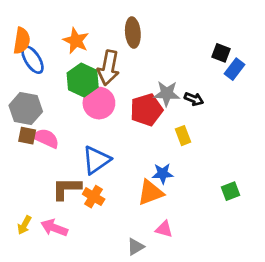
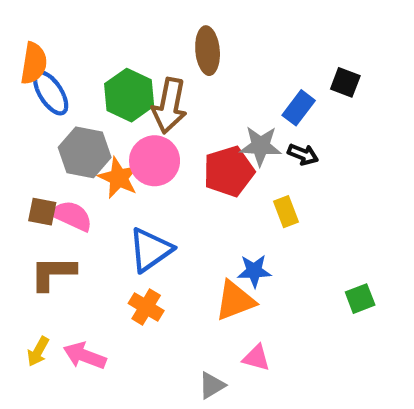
orange star: (76, 41) -> (119, 178), moved
blue rectangle: (235, 69) -> (299, 108), moved
green hexagon: (83, 80) -> (129, 95), moved
gray hexagon: (26, 108) -> (85, 152), moved
brown L-shape: (66, 188) -> (53, 273), moved

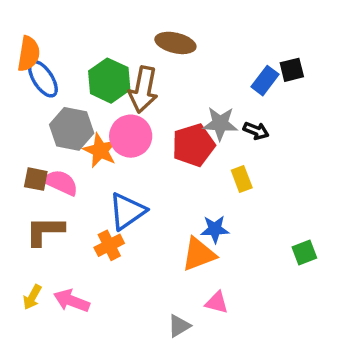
brown ellipse: (208, 51) -> (175, 43), turned -72
black square: (345, 82) -> (292, 70), turned -35
blue rectangle: (299, 108) -> (265, 81), moved
orange cross: (146, 307) -> (109, 245), moved, turned 32

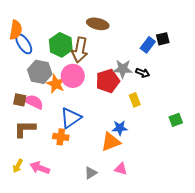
orange cross: (109, 245) -> (61, 137), turned 35
green square: (304, 252) -> (176, 120), moved
gray triangle: (179, 326) -> (91, 173), moved

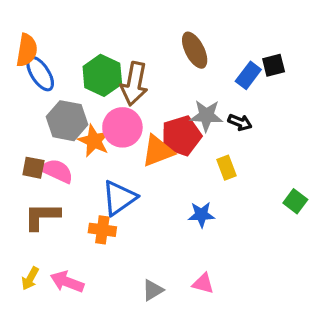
brown ellipse: (98, 24) -> (195, 50), moved, turned 50
green square: (176, 120) -> (295, 201), turned -32
orange triangle: (111, 142) -> (158, 151), moved

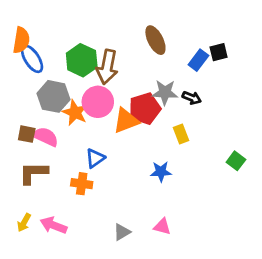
blue triangle: (119, 198) -> (95, 158), size x0.7

